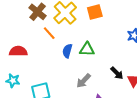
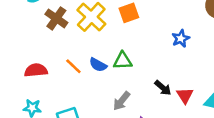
orange line: (49, 33) -> (73, 66), moved
blue semicircle: (67, 51) -> (98, 65), turned -72

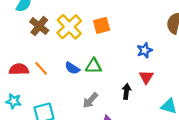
orange line: (73, 66) -> (41, 68), moved
black arrow: (163, 88) -> (126, 91), turned -128
red triangle: (185, 95) -> (146, 77), moved

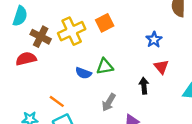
yellow cross: (69, 27) -> (72, 31), turned 30
orange line: (41, 68) -> (57, 101), moved
red semicircle: (19, 69) -> (26, 59), moved

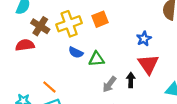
red triangle: (161, 67) -> (148, 64), size x1.5
blue semicircle: (83, 73) -> (76, 52), moved
gray arrow: (109, 102) -> (109, 84), moved

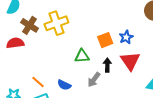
orange square: (100, 19) -> (105, 40), moved
blue semicircle: (76, 52) -> (64, 85), moved
black arrow: (131, 80) -> (107, 65), moved

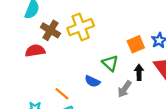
green triangle: (82, 56) -> (110, 63), turned 49
blue semicircle: (64, 85) -> (92, 81), moved

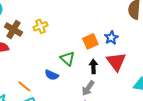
yellow cross: (81, 27) -> (41, 26), size x0.6
gray arrow: (125, 89) -> (88, 88), moved

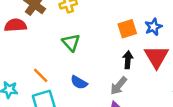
green triangle: (67, 58) -> (71, 42), moved
blue semicircle: (52, 75) -> (79, 82), moved

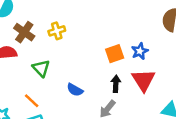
green triangle: (71, 42) -> (41, 68), moved
blue semicircle: (79, 82) -> (75, 90), moved

